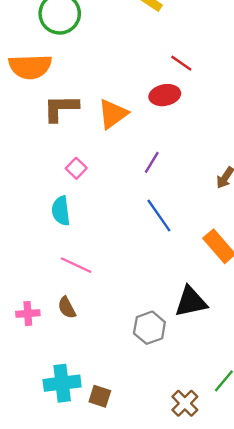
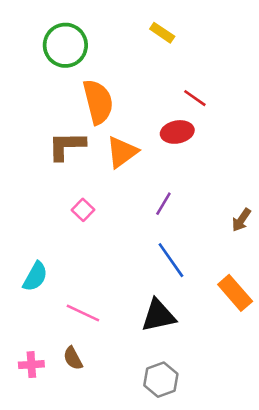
orange semicircle: (30, 67) -> (98, 102), moved, turned -102
cyan semicircle: (61, 211) -> (35, 277), moved, turned -144
black triangle: (191, 302) -> (158, 316), moved

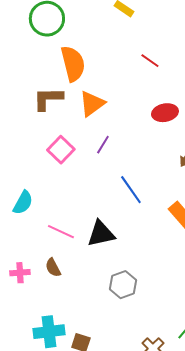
red ellipse: (177, 132) -> (165, 113), moved
purple line: (163, 204) -> (103, 145), moved
pink square: (83, 210) -> (61, 150), size x1.5
black triangle: (158, 316) -> (101, 234), moved

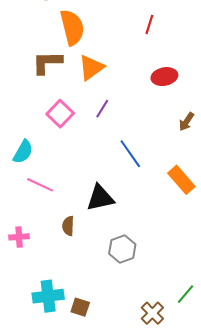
red line: (150, 61) -> (149, 24), turned 72
cyan semicircle: (23, 203) -> (23, 152), moved
pink line: (61, 232) -> (40, 185), moved
brown semicircle: (53, 268) -> (68, 226), moved, turned 30

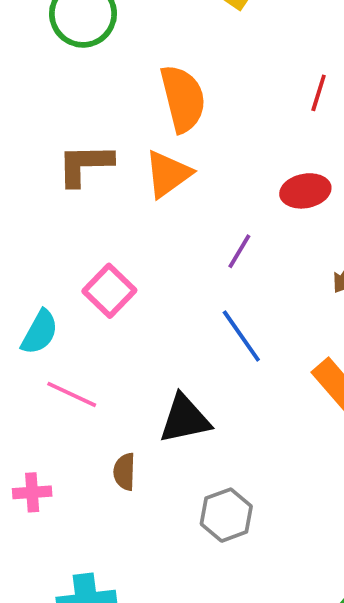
red line: (149, 24) -> (319, 93), moved
orange semicircle: (72, 27) -> (183, 99), moved
purple line: (102, 109) -> (239, 251), moved
pink square: (60, 114) -> (109, 291), moved

